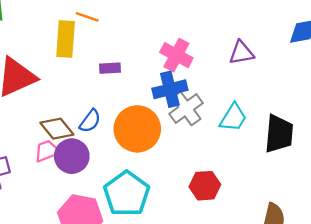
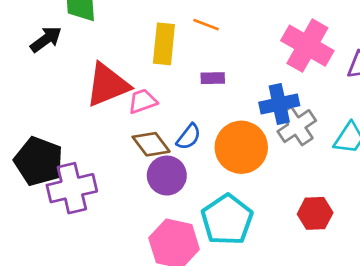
orange line: (87, 17) -> (206, 25), moved
pink cross: (176, 55) -> (307, 46), moved, size x1.4
pink trapezoid: (47, 151) -> (143, 101), moved

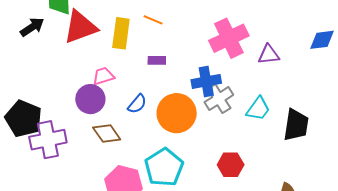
pink cross: (307, 46) -> (229, 38), turned 33
red triangle: (107, 85) -> (80, 27), moved
brown diamond: (151, 144) -> (107, 133), moved
purple circle: (167, 176) -> (90, 99), moved

